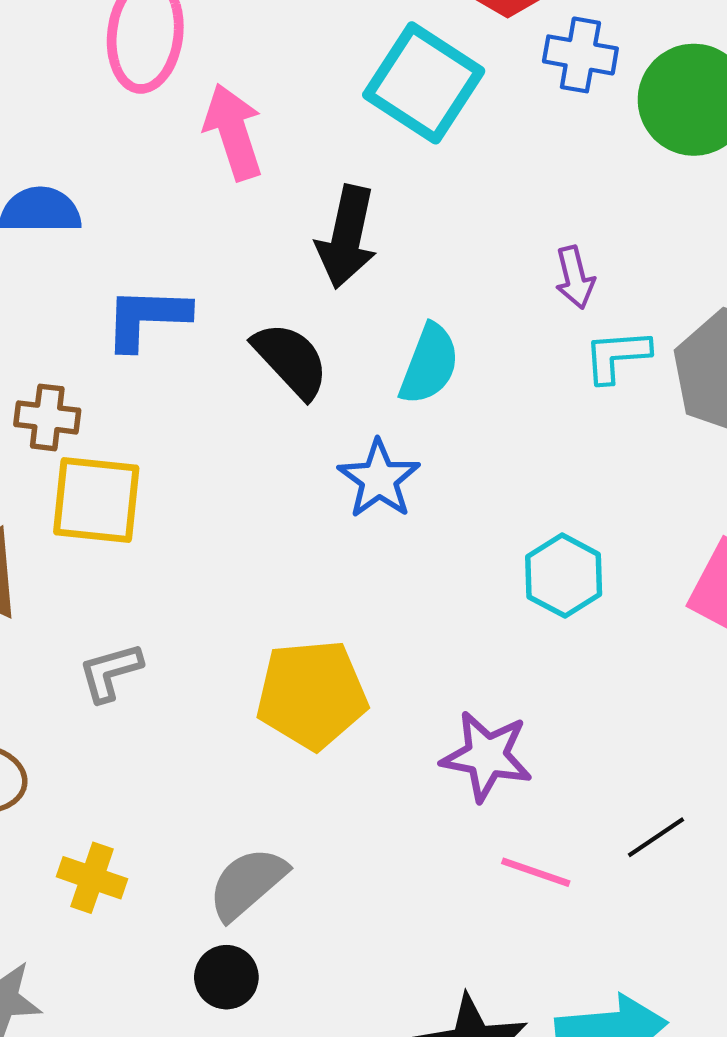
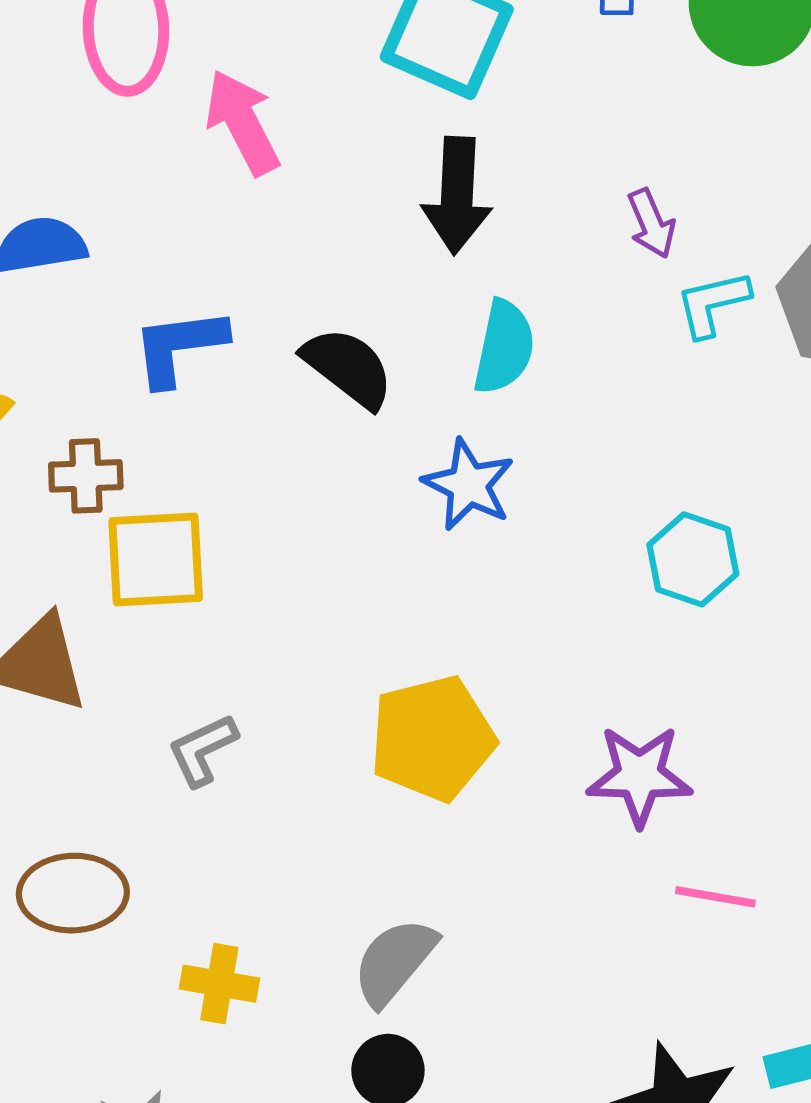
black arrow: (347, 237) -> (457, 195), moved

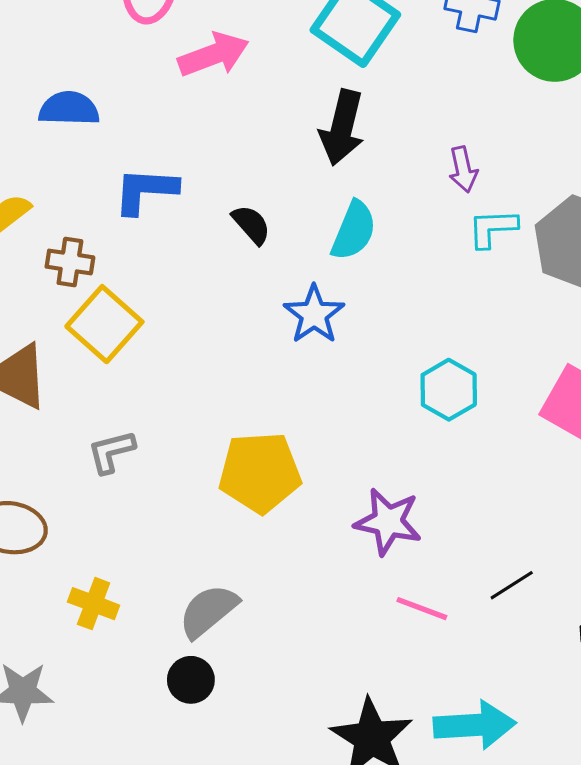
pink arrow: (242, 122) -> (214, 55), turned 86
black semicircle: (348, 367) -> (251, 225), size x0.7
yellow square: (156, 560) -> (104, 324), turned 34

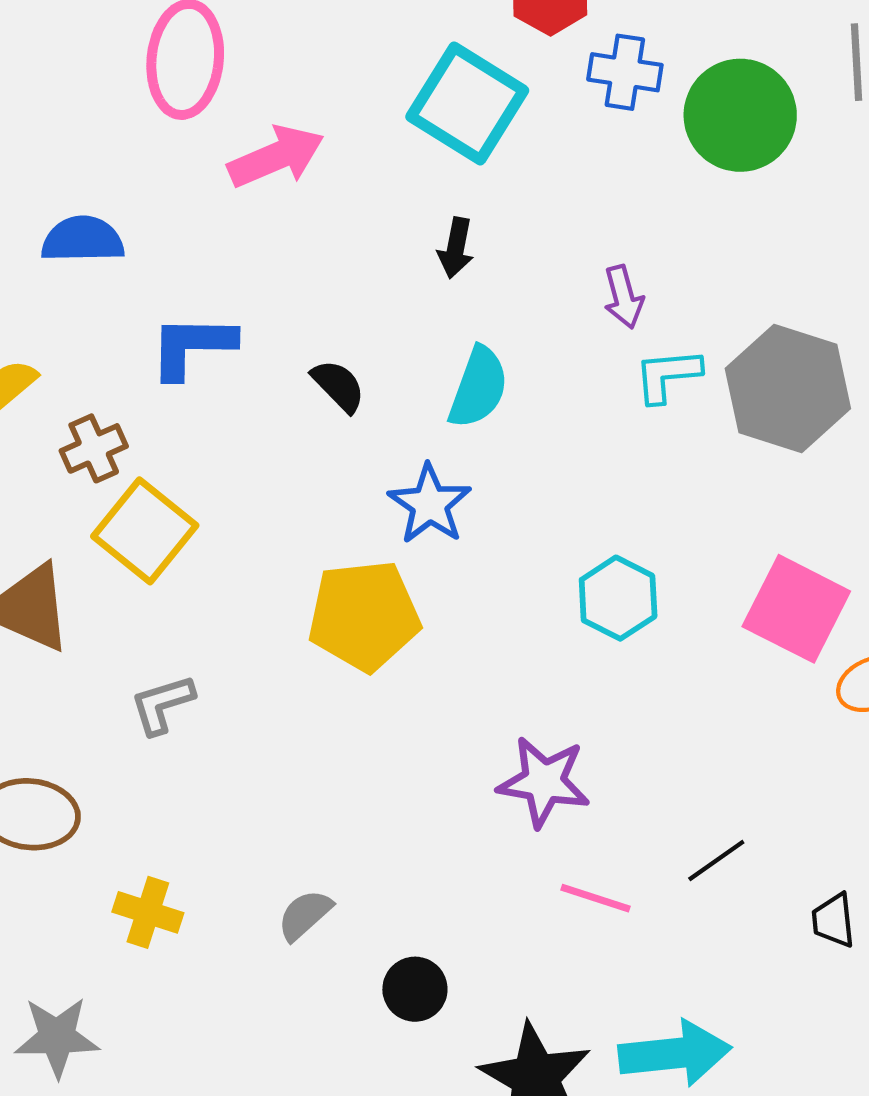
black arrow: (342, 128) -> (456, 248), size x0.6
brown cross: (70, 262) -> (94, 448), turned -30
yellow pentagon: (260, 472) -> (364, 616), moved
gray semicircle: (208, 611) -> (305, 915), size x0.7
black circle: (191, 680) -> (415, 989), moved

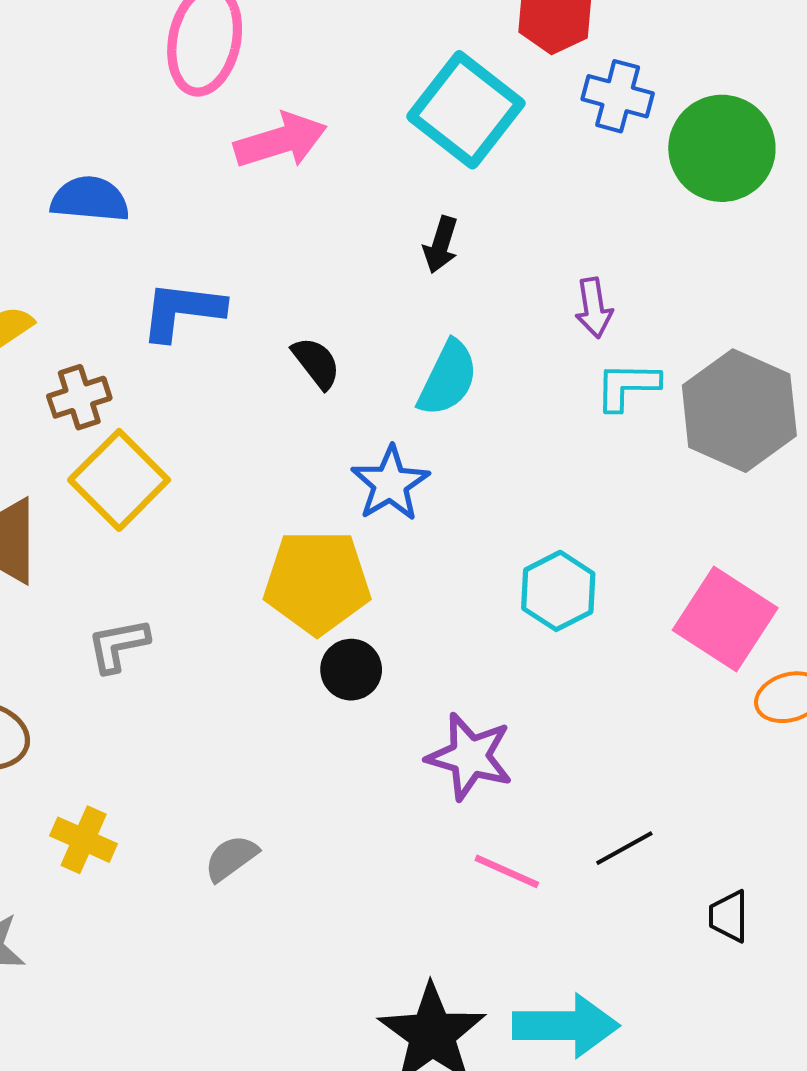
black circle: (415, 989) -> (351, 670), moved

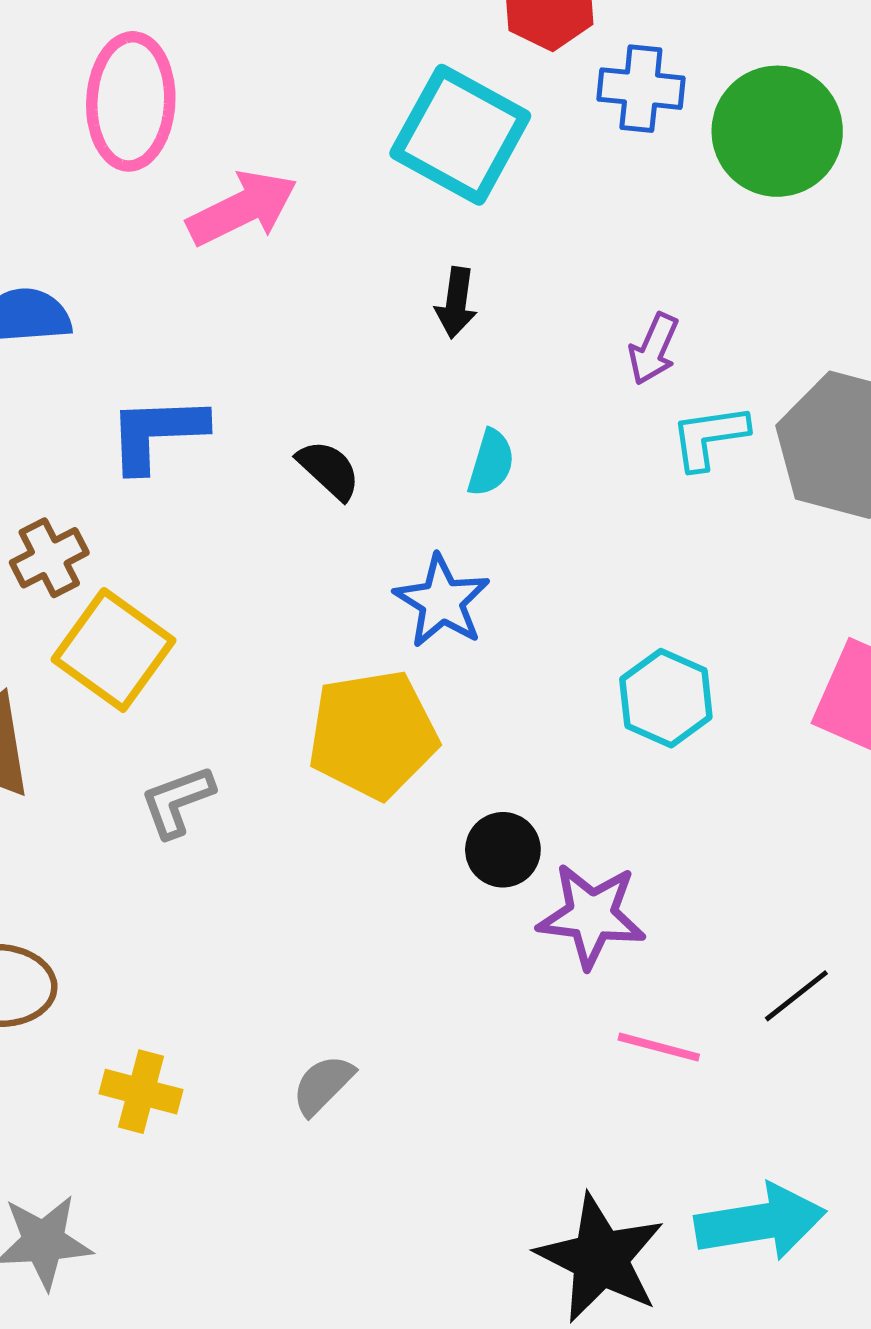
purple arrow: (594, 308) -> (653, 349), turned 42
cyan semicircle: (448, 378) -> (491, 463), size x0.7
gray L-shape: (118, 645) -> (177, 801), moved
black circle: (351, 670) -> (503, 850), moved

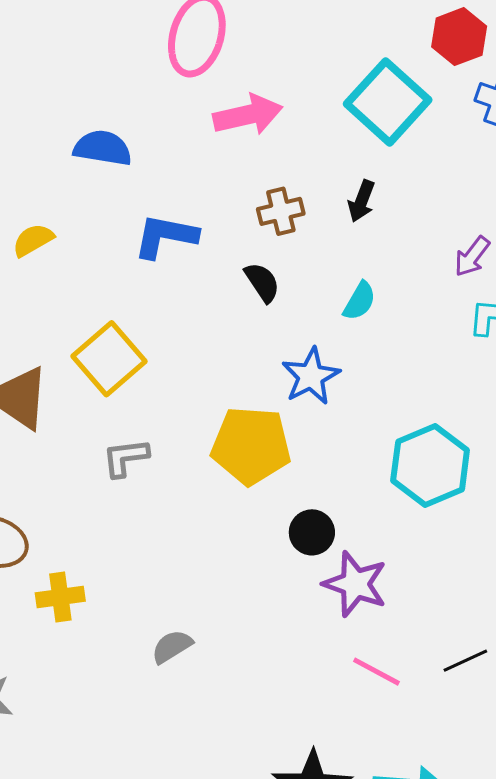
brown cross: (49, 558) -> (281, 211), moved
cyan hexagon: (666, 698) -> (430, 465), size x1.4
yellow cross: (141, 1092) -> (60, 597), moved, turned -36

